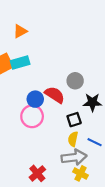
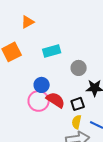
cyan rectangle: (20, 62) -> (52, 51), moved
red semicircle: (55, 95) -> (56, 100), moved

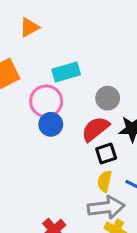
red semicircle: (56, 100) -> (95, 129), moved, turned -72
pink circle: (39, 101) -> (46, 101), moved

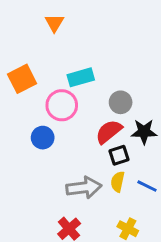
orange triangle: (29, 27) -> (54, 23), moved, turned -30
blue circle: (51, 124) -> (43, 138), moved
gray arrow: (106, 207) -> (84, 188), moved

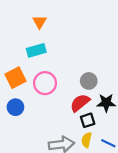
cyan rectangle: (81, 77) -> (36, 50), moved
orange square: (22, 79) -> (15, 78), moved
blue circle: (43, 138) -> (15, 107), moved

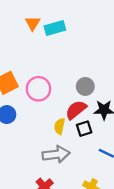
cyan rectangle: (36, 50) -> (55, 28), moved
yellow semicircle: (87, 140) -> (60, 126), moved

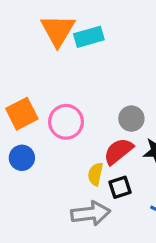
orange triangle: (33, 23) -> (58, 30), size x1.6
black square: (84, 129) -> (120, 187), moved

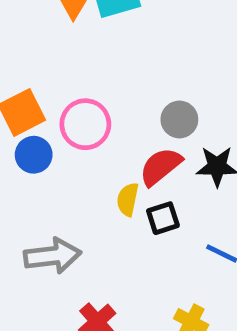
blue circle: (22, 158) -> (34, 155), moved
gray arrow: (91, 213) -> (52, 256), moved

